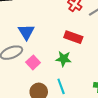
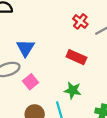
green star: (64, 59) -> (73, 90), moved

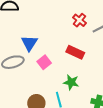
pink square: (31, 82) -> (44, 62), moved

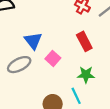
red rectangle: (75, 52) -> (84, 41), turned 48

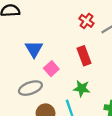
gray ellipse: (19, 65) -> (30, 88), moved

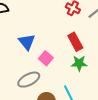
green star: (82, 88) -> (79, 63), moved

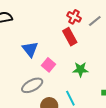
red rectangle: (75, 42) -> (70, 37), moved

